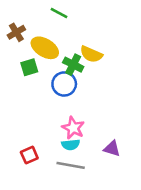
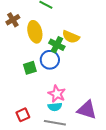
yellow ellipse: (45, 48) -> (35, 32), turned 45
green square: (29, 67) -> (30, 68), moved
purple triangle: (112, 149) -> (87, 110), size x1.5

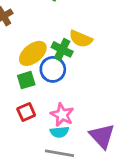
yellow ellipse: (35, 32) -> (33, 53), moved, turned 65
purple triangle: (87, 110) -> (102, 136), turned 30
red square: (23, 115) -> (26, 112), moved

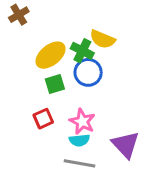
blue circle: (53, 69) -> (88, 72), moved
green square: (26, 80) -> (55, 84), moved

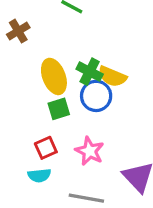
yellow semicircle: (102, 39) -> (112, 76), moved
yellow ellipse: (51, 55) -> (54, 76), turned -72
cyan semicircle: (79, 140) -> (39, 175), moved

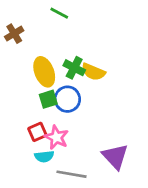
blue circle: (96, 96) -> (67, 99), moved
pink star: (90, 151) -> (56, 137), moved
cyan semicircle: (39, 175) -> (44, 156), moved

